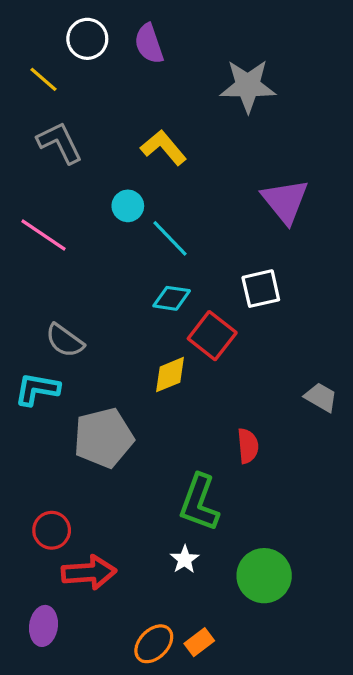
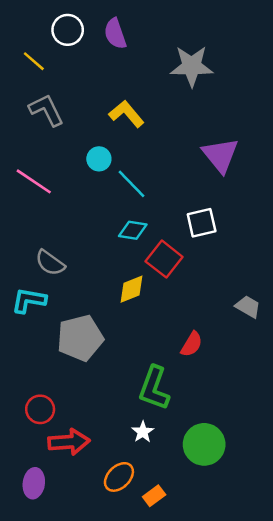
red semicircle: (248, 446) -> (192, 344), turned 36
orange ellipse: (154, 644) -> (119, 477), moved

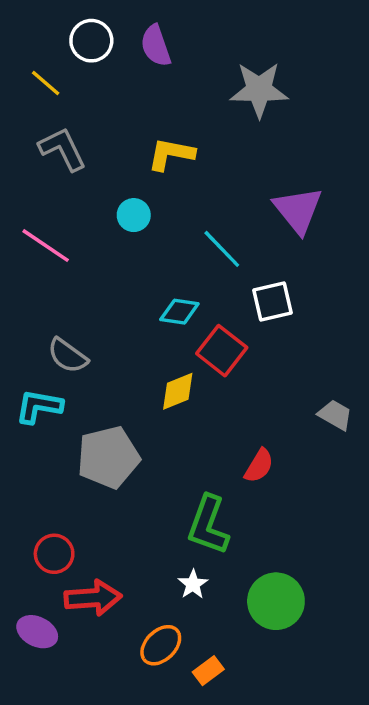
yellow L-shape: (126, 114) -> (171, 154), turned -39
cyan line: (131, 184) -> (222, 249), moved
purple ellipse: (34, 483) -> (37, 632), moved, turned -72

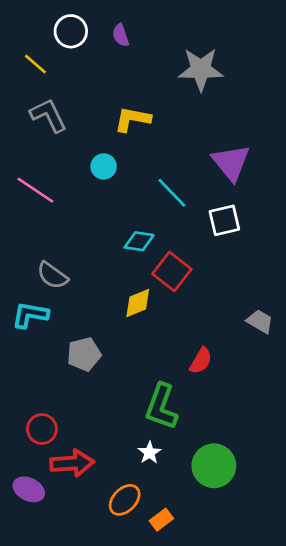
purple semicircle: (156, 46) -> (121, 35), size x0.7
white square: (273, 301) -> (224, 220), moved
gray pentagon: (108, 457) -> (84, 354), size x0.7

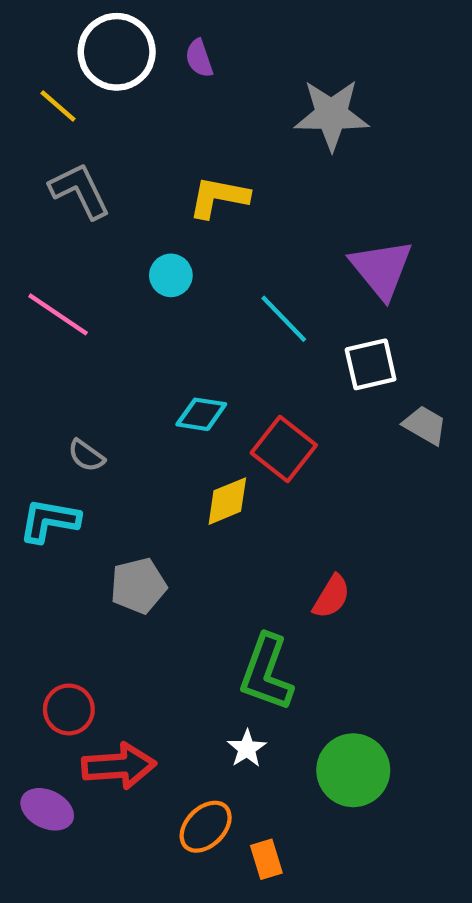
white circle: (71, 31) -> (117, 52), size x1.4
cyan diamond: (139, 241) -> (201, 414), moved
gray semicircle: (52, 275) -> (86, 456), size x0.7
gray trapezoid: (260, 321) -> (425, 425), moved
orange rectangle: (161, 520) -> (266, 859), turned -70

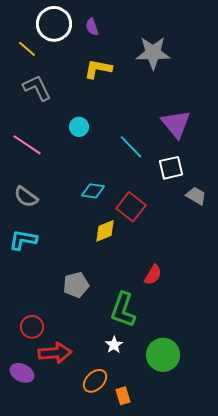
yellow L-shape: (219, 197) -> (98, 69), moved
gray semicircle: (86, 456) -> (26, 197), moved, size x1.4
gray pentagon: (138, 586) -> (76, 285), moved

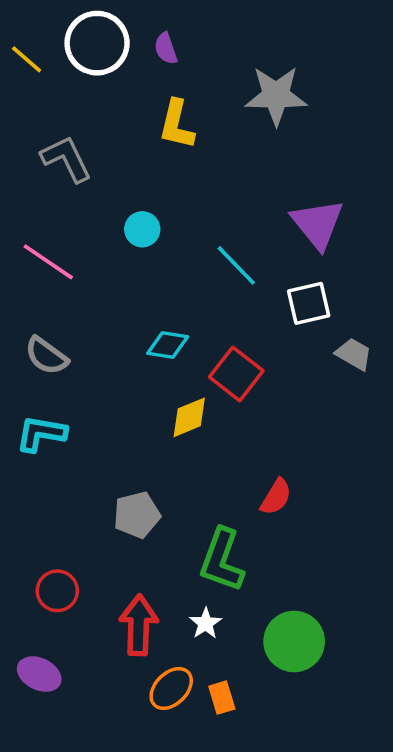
yellow line: (27, 49) -> (27, 59), moved
yellow L-shape: (98, 69) -> (177, 124), turned -88
red arrow: (55, 353) -> (139, 625), moved, turned -84
orange rectangle: (123, 396) -> (222, 698), moved

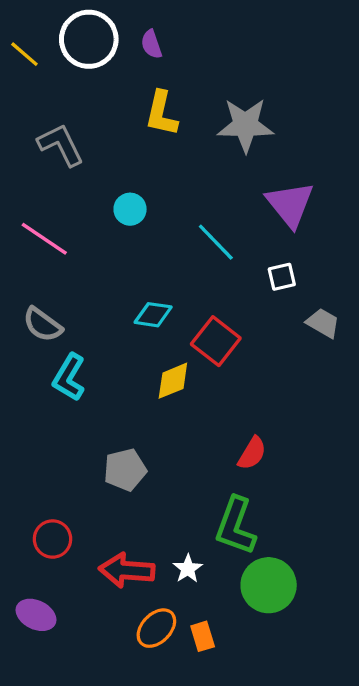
gray star: (276, 96) -> (245, 125), moved
white square: (309, 303) -> (282, 277), size x0.7
cyan L-shape: (41, 434) -> (69, 377), moved, turned -69
green L-shape: (222, 560) -> (236, 526), moved
red arrow: (139, 625) -> (127, 570), turned -88

